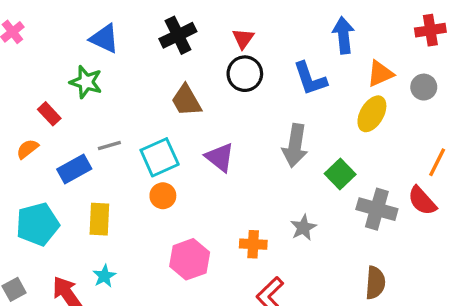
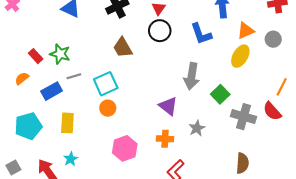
green star: (86, 82) -> (60, 54), moved
purple triangle: (220, 157) -> (168, 106), moved

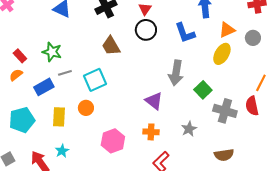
red rectangle: (36, 56) -> (20, 56), moved
orange circle: (108, 108) -> (86, 108), moved
red semicircle: (272, 111) -> (252, 106), turned 30
gray star: (197, 128) -> (189, 129), moved
brown semicircle: (242, 163) -> (224, 155), turned 78

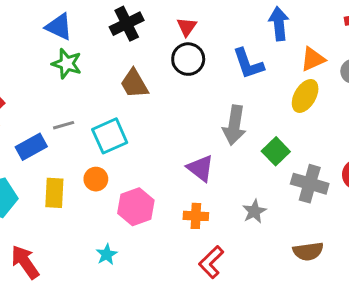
green star: (52, 52) -> (67, 64), moved
pink hexagon: (113, 141) -> (136, 207), moved
cyan star: (62, 151) -> (107, 254), moved

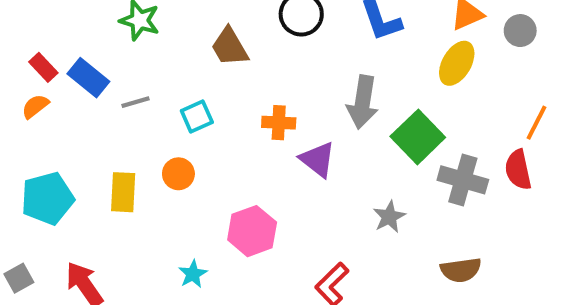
cyan square: (110, 136) -> (197, 116), size x0.7
blue rectangle: (31, 147) -> (88, 78), moved, turned 68
green square: (276, 151) -> (418, 137), size x1.4
pink hexagon: (136, 207) -> (252, 231), moved
orange cross: (196, 216) -> (279, 123), moved

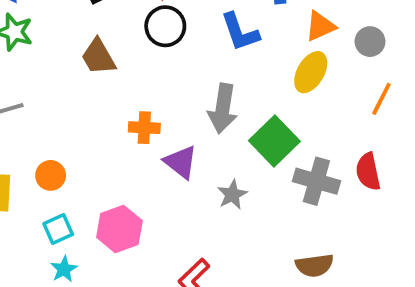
cyan square: (197, 116) -> (58, 229), moved
orange line: (537, 123) -> (381, 99), moved
gray star: (389, 217) -> (232, 195), moved

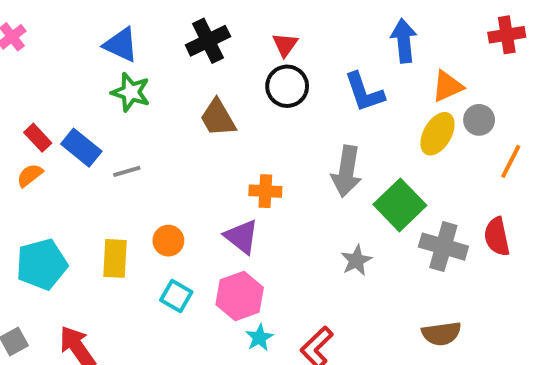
gray circle: (370, 42) -> (479, 120), moved
purple triangle: (181, 162) -> (242, 237), moved
cyan square: (58, 229) -> (176, 296), turned -36
cyan star: (64, 269) -> (259, 338), moved

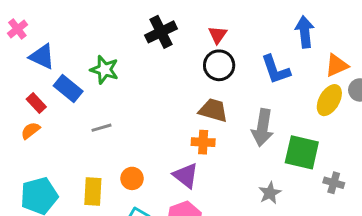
blue triangle: (121, 45) -> (42, 57), moved
brown trapezoid: (218, 118) -> (213, 110), moved, turned 136
blue rectangle: (81, 148) -> (68, 89), moved
green square: (400, 205) -> (302, 152), turned -33
gray cross: (443, 247) -> (334, 183), size x0.6

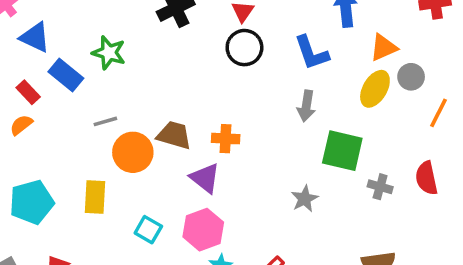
brown trapezoid: (213, 110) -> (174, 135), moved
gray arrow: (263, 128) -> (306, 106), moved, size x0.7
orange circle: (132, 178) -> (133, 152), moved, size x1.5

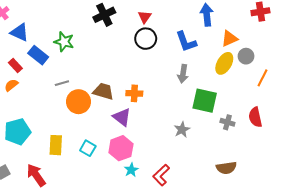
yellow rectangle: (95, 197) -> (56, 145), moved

